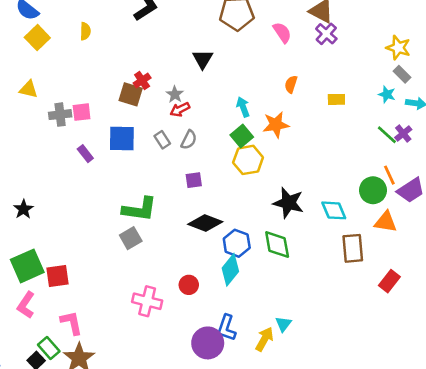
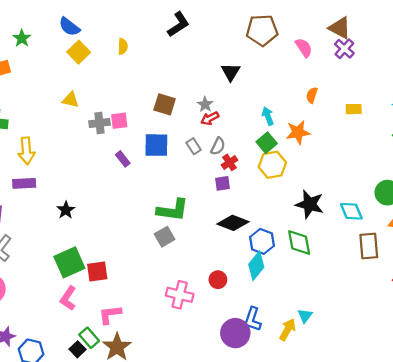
red cross: (142, 80) -> (230, 162), moved
pink L-shape: (71, 323) -> (110, 314), turned -85

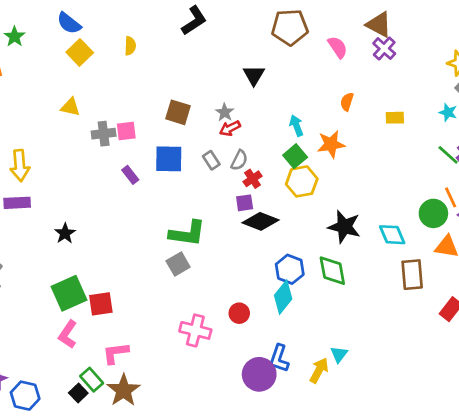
black diamond: (233, 223) -> (261, 221), moved

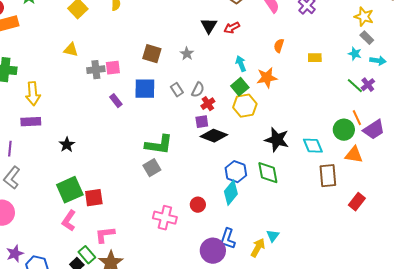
red arrow: (230, 128) -> (232, 28), moved

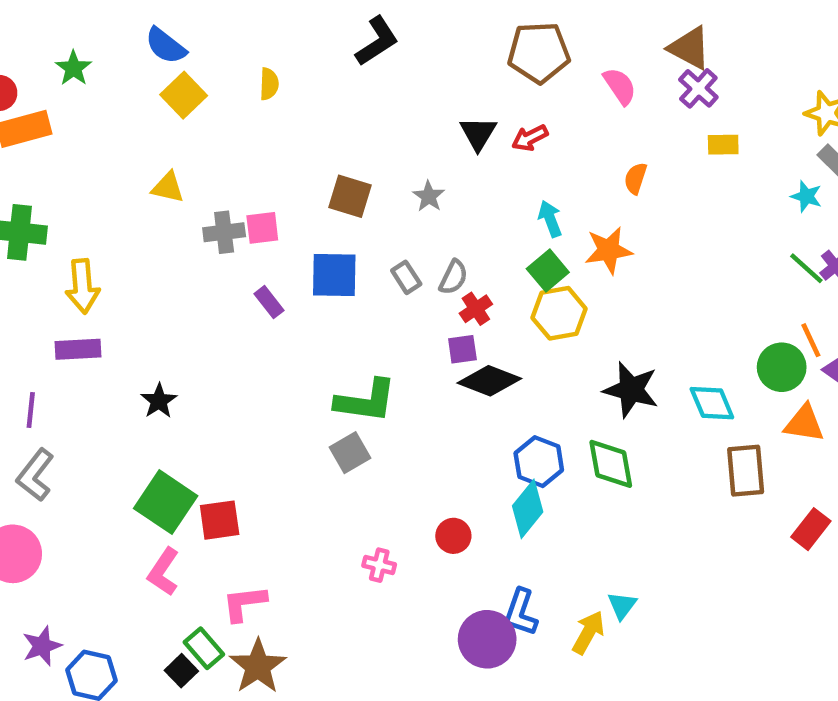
yellow rectangle: (315, 58) -> (723, 145), moved
green square: (70, 190) -> (166, 502), turned -32
pink cross: (165, 218) -> (379, 565), size x0.6

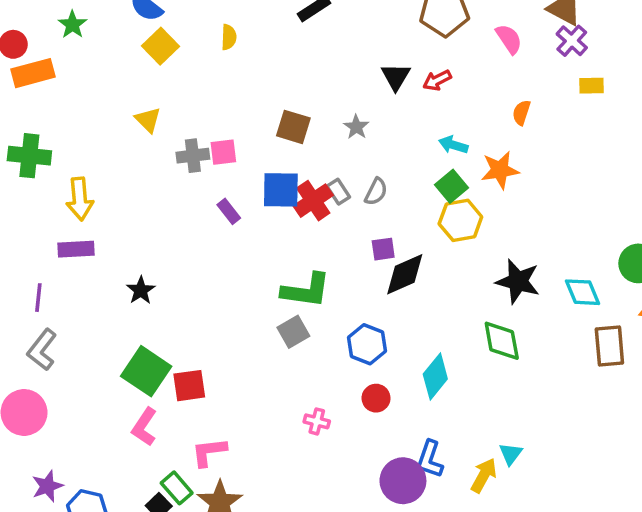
yellow triangle: (168, 187) -> (148, 120), turned 32
cyan arrow: (550, 219) -> (453, 145), turned -52
red cross: (476, 309) -> (313, 201), moved, size x1.5
black diamond: (489, 381) -> (405, 274), turned -45
blue hexagon: (539, 462) -> (367, 344), moved

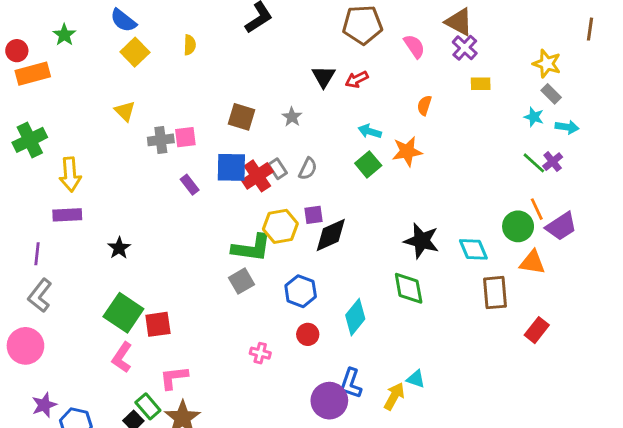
green cross: (29, 156) -> (30, 140), turned -32
yellow hexagon: (460, 220) -> (280, 226), moved
cyan triangle: (511, 454) -> (416, 379), turned -48

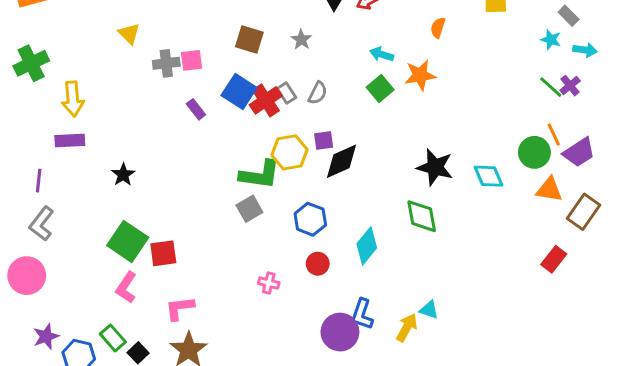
blue square: (231, 167) -> (239, 92), turned 32
brown rectangle: (495, 293) -> (583, 212), moved, turned 40
green rectangle: (148, 406) -> (113, 338), moved

